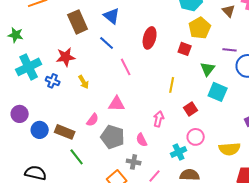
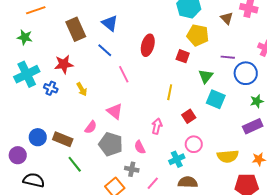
yellow pentagon: (200, 28) -> (198, 35), turned -30
green star: (16, 35) -> (25, 37), moved
pink triangle: (117, 104) -> (115, 111), turned 36
purple circle: (20, 114) -> (18, 155), moved

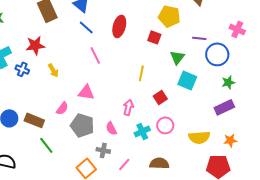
blue line: (105, 50) -> (86, 27), moved
pink triangle: (115, 111) -> (86, 92), turned -30
cyan cross: (177, 159) -> (142, 131), moved

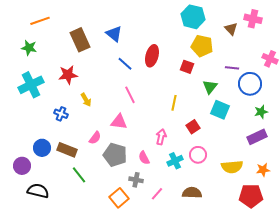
blue line: (86, 27) -> (125, 64), moved
pink line: (95, 55) -> (130, 95), moved
blue cross: (22, 69) -> (61, 114), moved

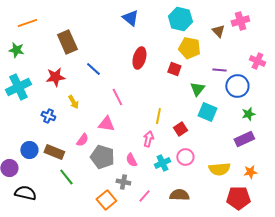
pink cross: (253, 19) -> (240, 21), turned -30
blue triangle: (114, 34) -> (130, 18), moved
blue line: (125, 64) -> (93, 69), moved
yellow line: (174, 103) -> (158, 116), moved

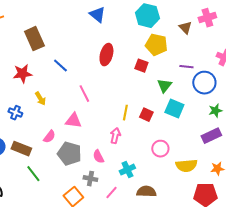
red square: (180, 129) -> (146, 115), moved, turned -32
pink circle: (185, 157) -> (160, 149), moved
cyan cross: (162, 163) -> (127, 170), moved

